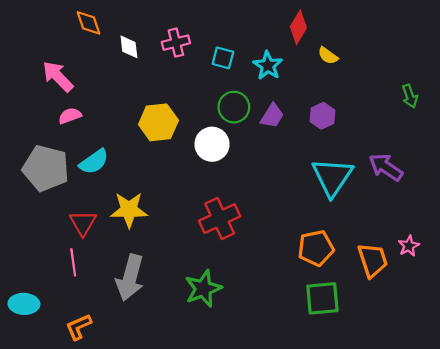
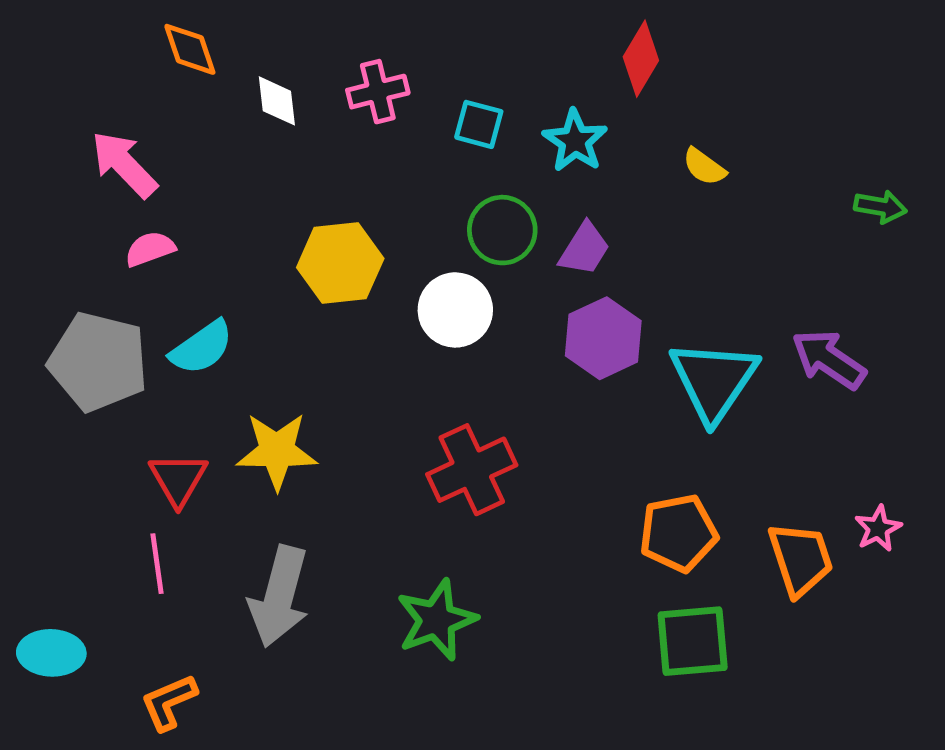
yellow semicircle: (328, 56) -> (704, 167), moved
green arrow: (410, 96) -> (880, 207), turned -60
purple hexagon: (322, 116) -> (603, 338), moved, size x1.4

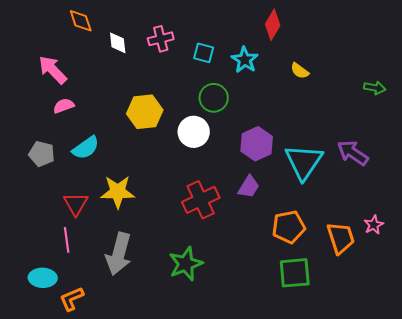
purple trapezoid: (584, 249) -> (249, 187), moved
gray pentagon: (98, 362) -> (42, 154), size x0.6
cyan ellipse: (51, 653) -> (43, 278), moved

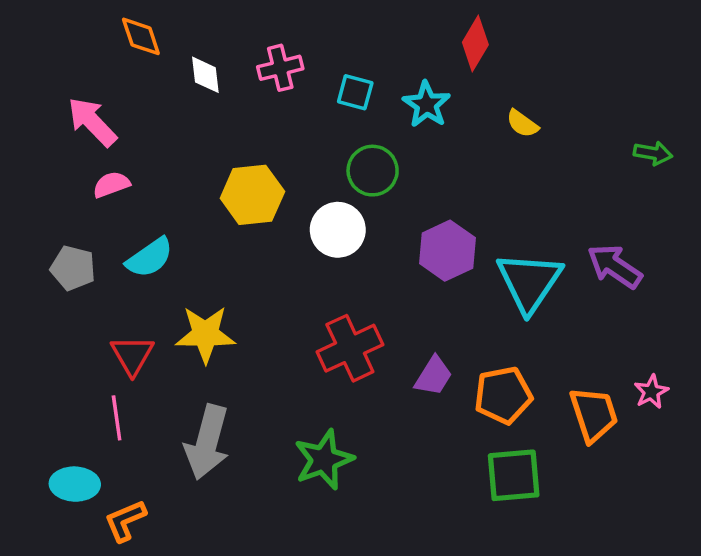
purple trapezoid: (249, 187) -> (434, 376), moved

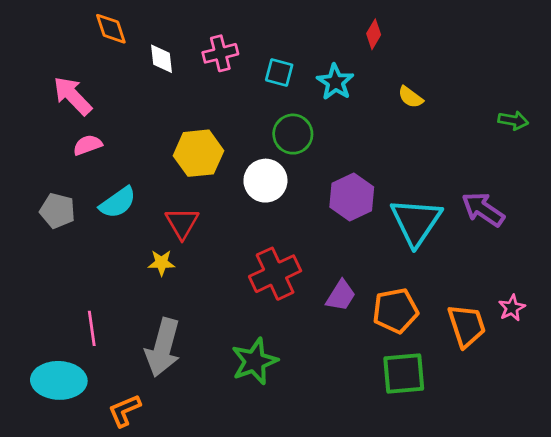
red diamond: (475, 43) -> (374, 34), size x0.7
yellow star: (205, 334) -> (161, 263), size x0.6
red triangle: (132, 355) -> (182, 223), moved
cyan ellipse: (75, 484) -> (59, 380), size x1.4
orange L-shape: (125, 521) -> (125, 411), moved

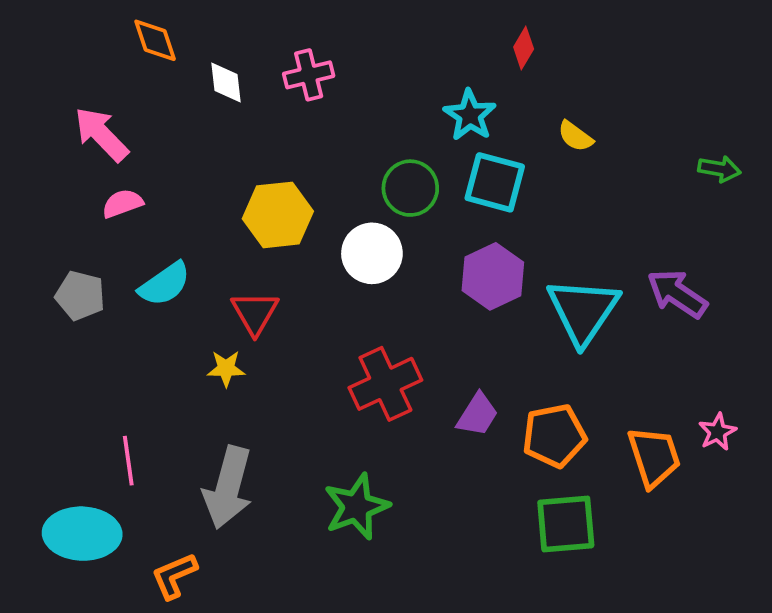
cyan square: (279, 72) -> (495, 182), moved, size x1.5

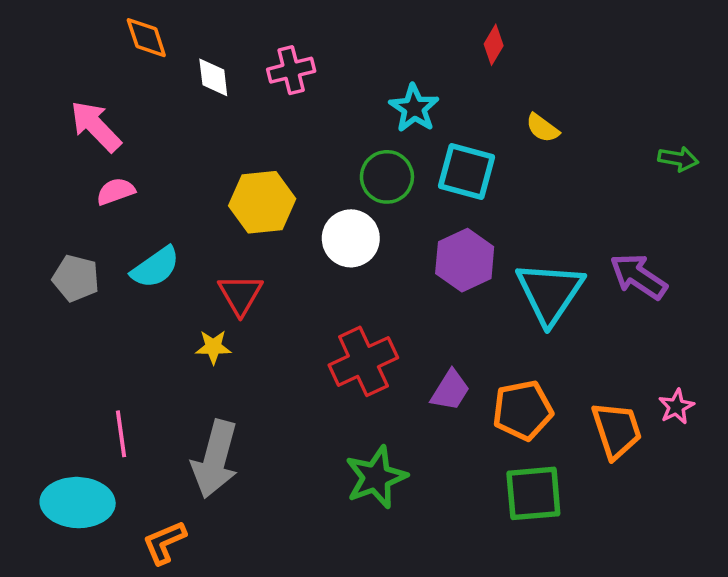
cyan star: (470, 115) -> (414, 108), moved
green star: (357, 507) -> (376, 477), moved

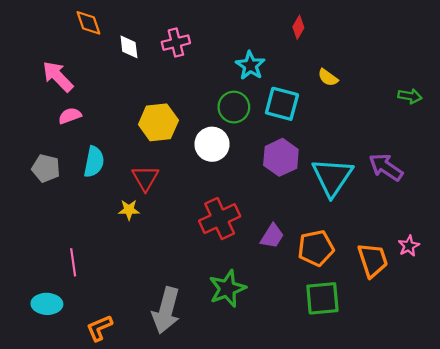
cyan semicircle: (155, 267) -> (94, 162), turned -44
gray arrow: (215, 459) -> (166, 310), moved
cyan ellipse: (78, 503) -> (47, 304), size x0.7

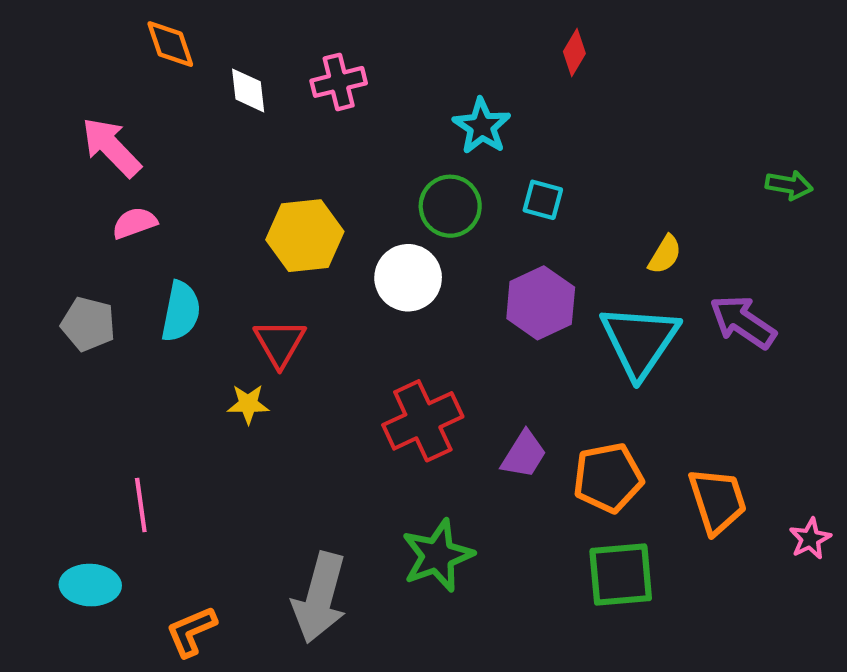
yellow semicircle: (328, 78) -> (665, 255), moved, turned -95
cyan square: (282, 104) -> (543, 200), size x0.6
pink star: (409, 246) -> (810, 539), moved

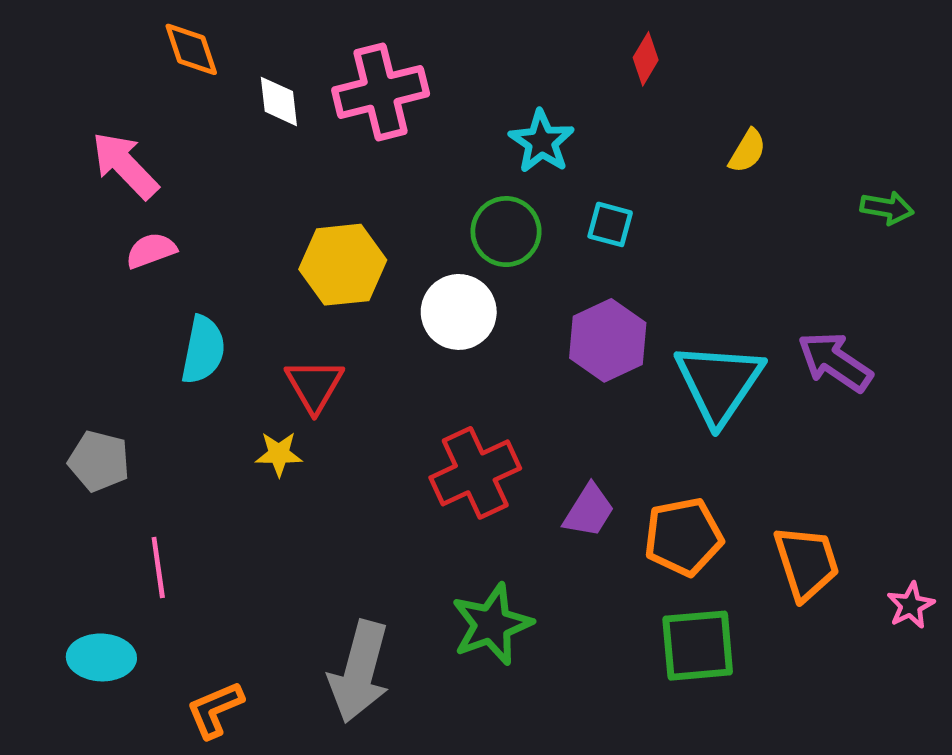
pink cross: (339, 82) -> (381, 92), size x1.5
yellow semicircle: (665, 255) -> (747, 151), moved
gray pentagon: (88, 324) -> (99, 461), moved

